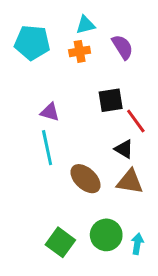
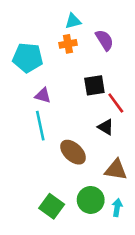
cyan pentagon: (32, 43) -> (28, 58), moved
brown triangle: (130, 182) -> (116, 170), moved

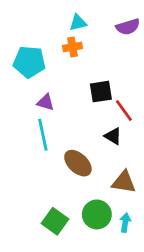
purple semicircle: (105, 40) -> (128, 27), moved, turned 105

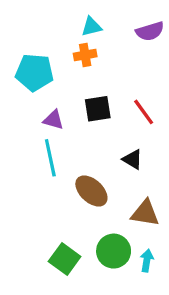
black square: (101, 92) -> (98, 109), moved
red line: (124, 110) -> (144, 112), moved

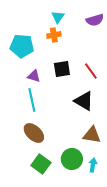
cyan triangle: (91, 27) -> (58, 17), turned -40
black triangle: (133, 159) -> (84, 101), size x1.5
brown ellipse: (91, 191) -> (34, 133), moved

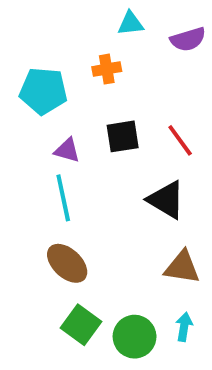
cyan triangle: (58, 17) -> (131, 23), moved, turned 48
green circle: (72, 159) -> (135, 337), moved

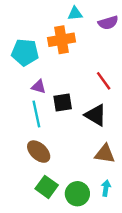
orange cross: (107, 69) -> (61, 40), size x1.6
black square: (123, 136) -> (63, 103), moved

